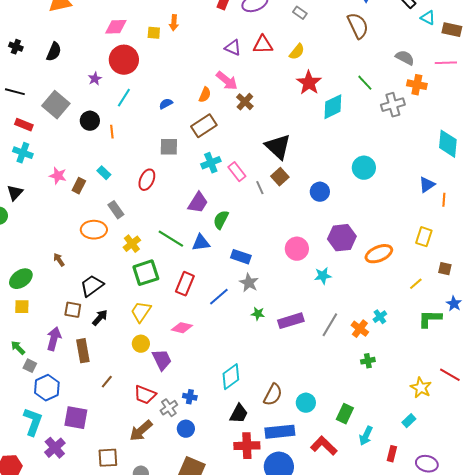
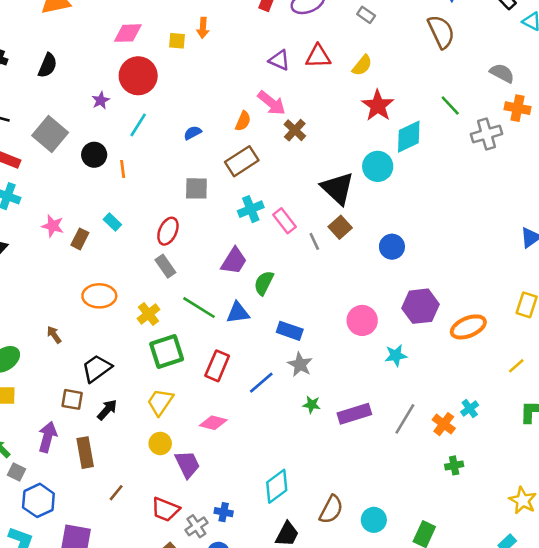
cyan circle: (364, 168) -> (378, 166), moved
gray rectangle: (116, 210) -> (165, 266), moved

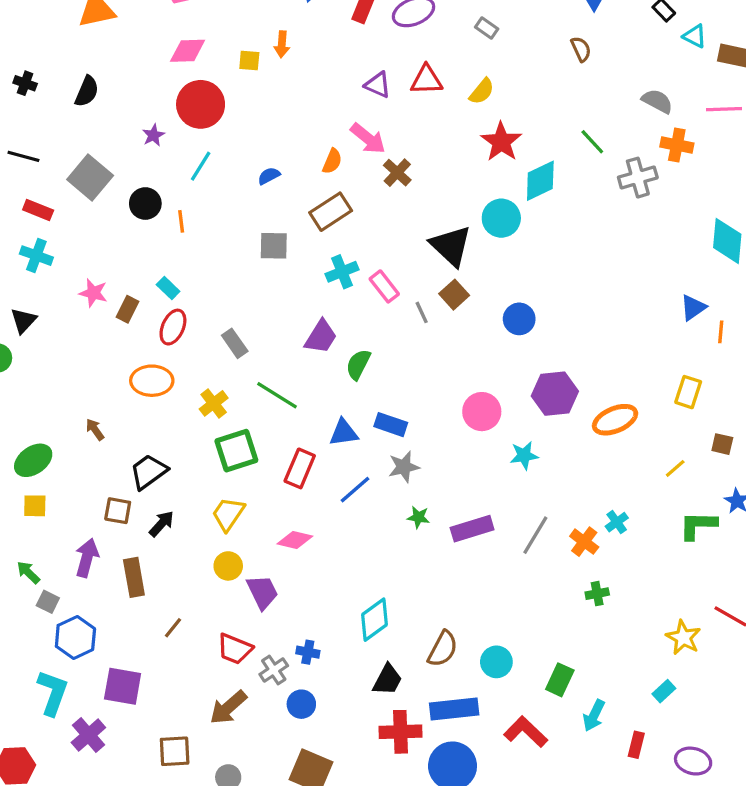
brown semicircle: (441, 32) -> (581, 49), size x0.6
red ellipse: (168, 231) -> (173, 327), moved
blue triangle: (238, 313) -> (344, 433), moved
gray star: (300, 364) -> (404, 467), turned 30

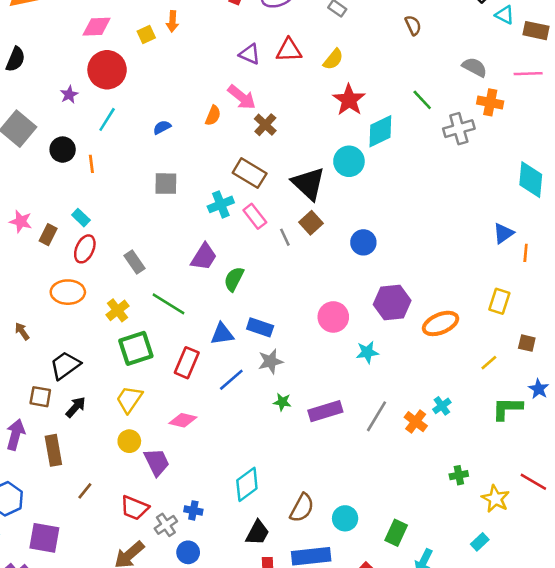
yellow square: (249, 60) -> (146, 34), turned -30
brown rectangle: (331, 212) -> (250, 173), moved, turned 64
green cross: (597, 594) -> (459, 475), moved

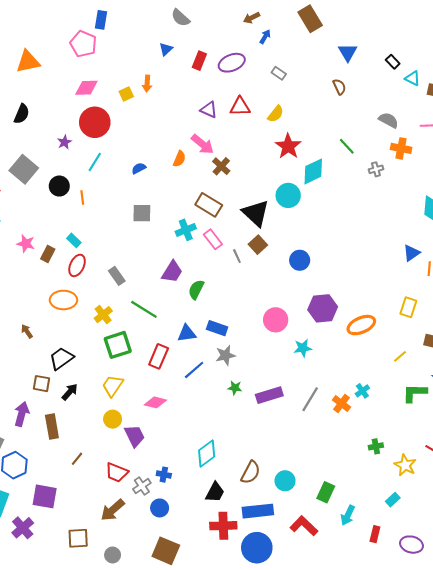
gray cross: (459, 129) -> (376, 169), size x0.6

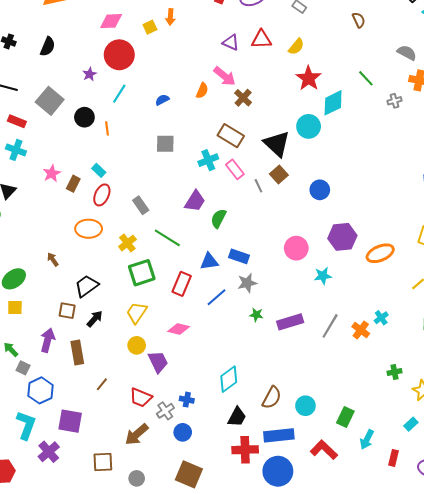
pink star: (26, 244) -> (52, 173), turned 30

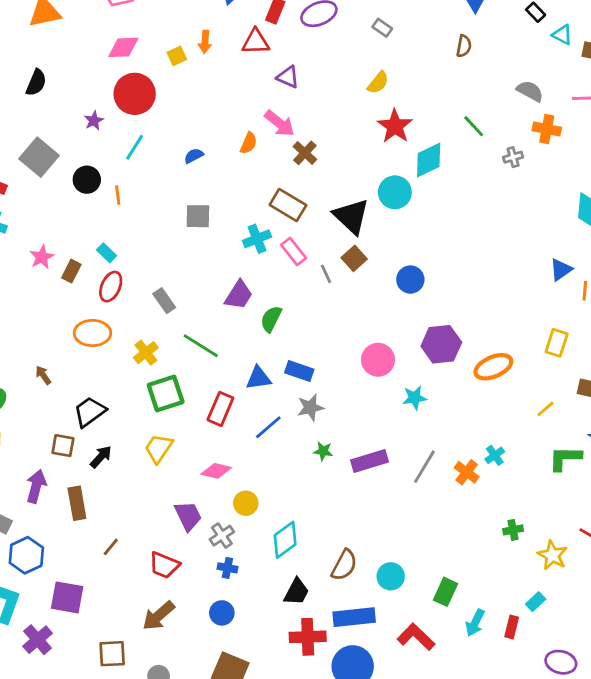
brown semicircle: (359, 20) -> (464, 46), turned 35
red triangle: (261, 39) -> (256, 42), moved
yellow circle: (137, 345) -> (246, 503), moved
gray cross: (165, 411) -> (222, 536), moved
red rectangle: (393, 458) -> (512, 627), moved

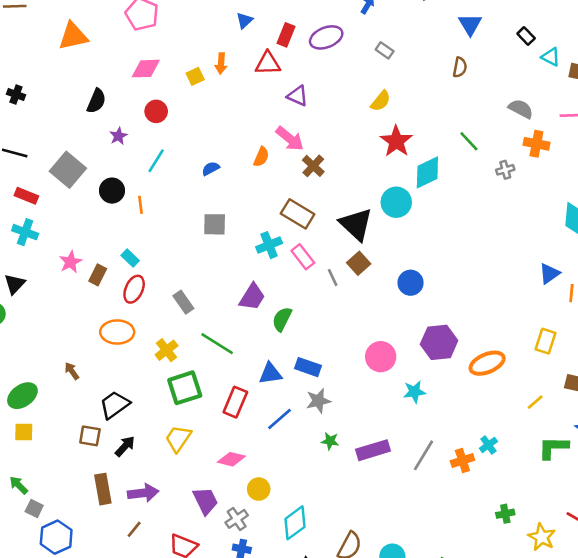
black semicircle: (36, 83) -> (96, 101), moved
red circle: (135, 94) -> (156, 111), size x0.6
orange cross: (467, 472) -> (462, 461), turned 35
purple arrow: (36, 486) -> (143, 493), moved, turned 68

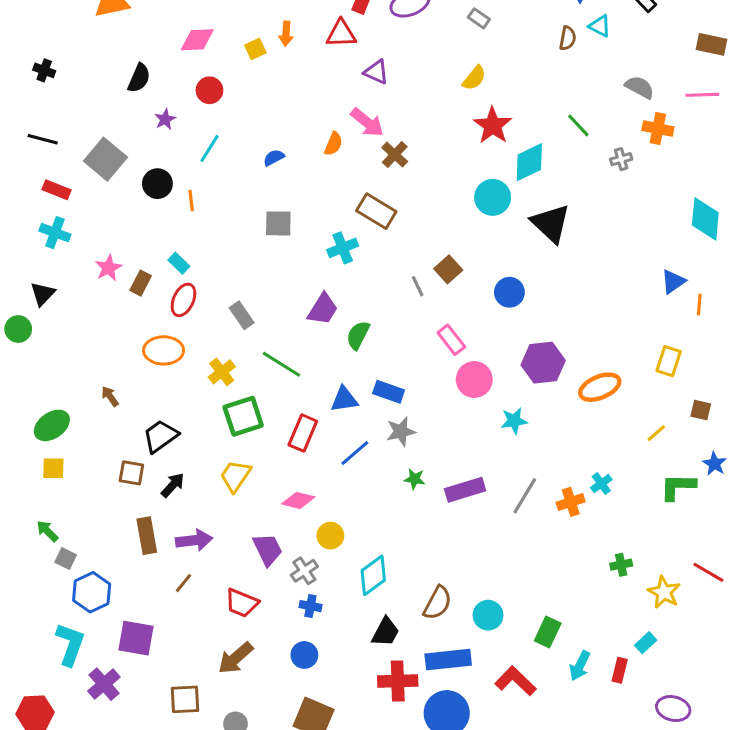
cyan triangle: (551, 57) -> (600, 26), moved
black triangle: (356, 224) -> (551, 223), moved
pink rectangle: (303, 257) -> (451, 340), moved

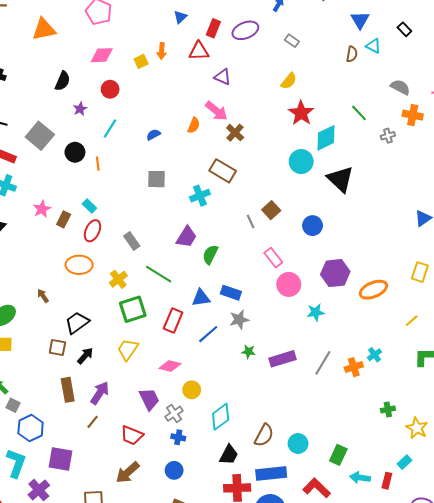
purple arrow: (194, 540) -> (100, 393), turned -50
cyan arrow: (580, 666) -> (360, 478), turned 72

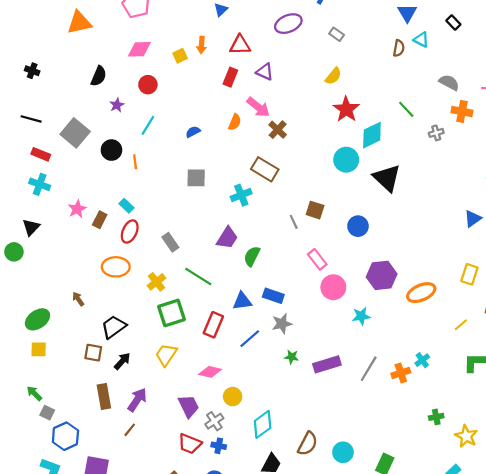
red rectangle: (213, 28) -> (230, 77), moved
brown square: (271, 210) -> (315, 210), turned -30
red trapezoid: (132, 435) -> (190, 444), moved

